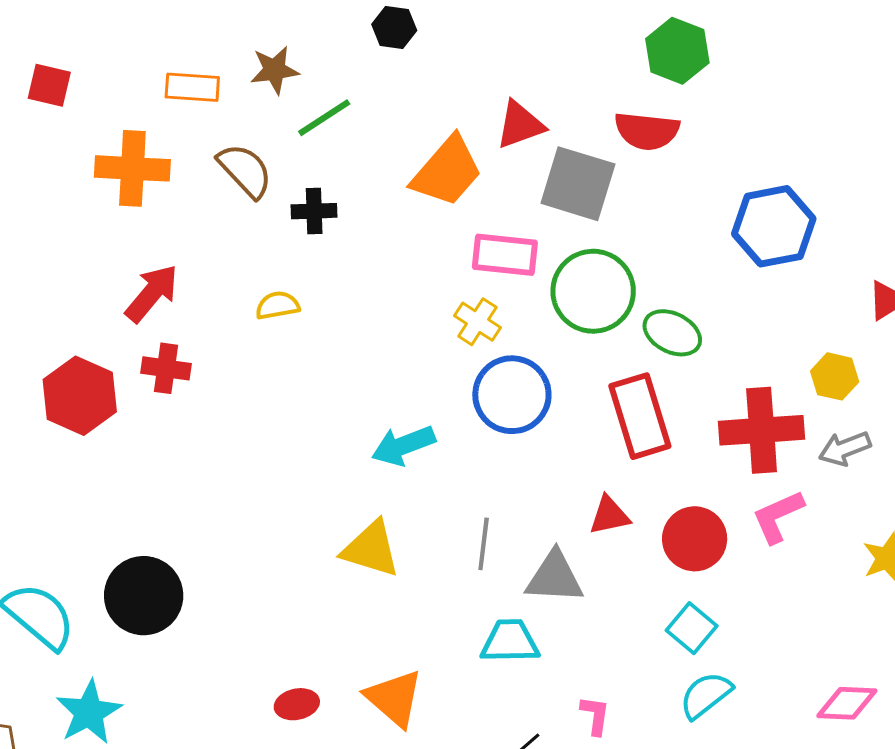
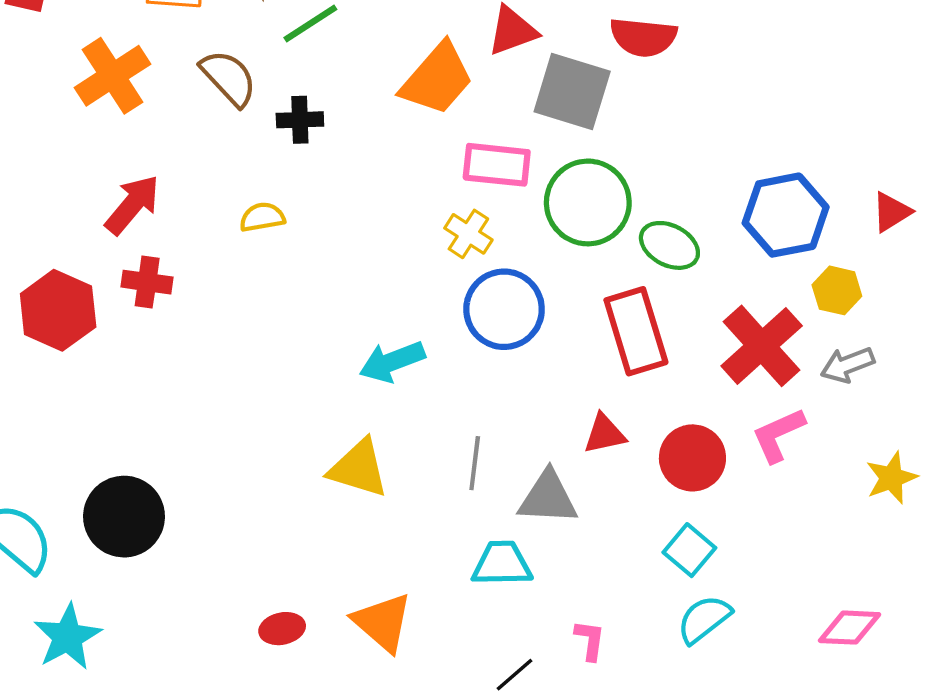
orange cross: (132, 168) -> (113, 76), turned -36
blue hexagon: (774, 226) -> (786, 215), moved
red cross: (762, 430) -> (762, 346), turned -38

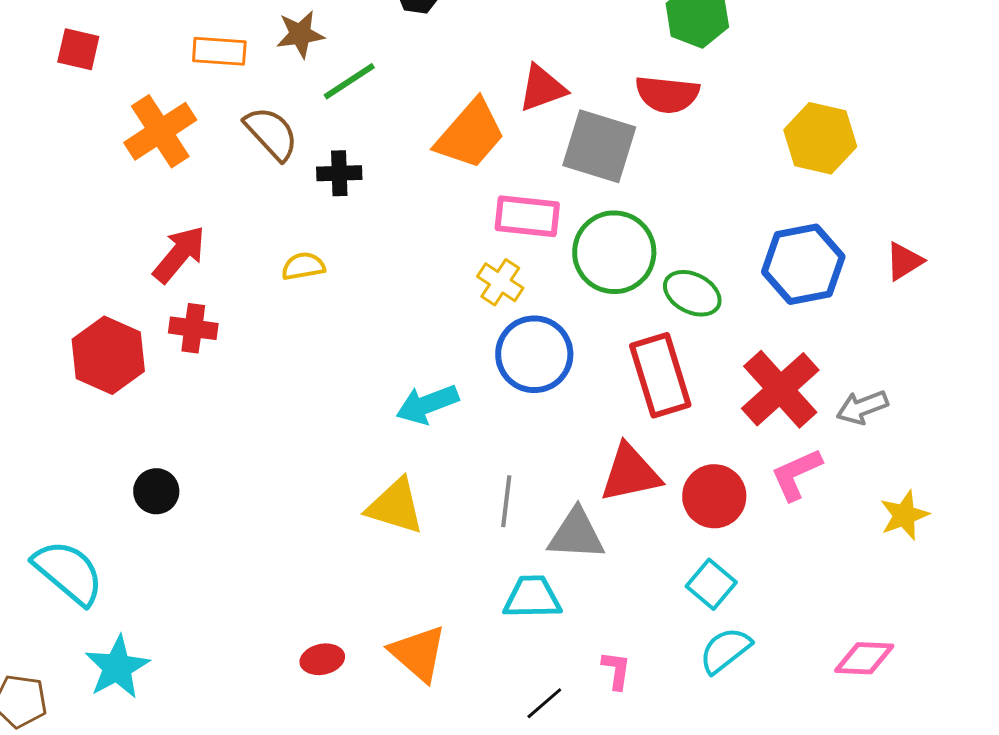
yellow hexagon: (837, 290) -> (820, 138), moved, size x1.5
red triangle: (605, 434) -> (630, 473), size x1.5
black circle: (124, 517) -> (156, 491), moved, size x0.6

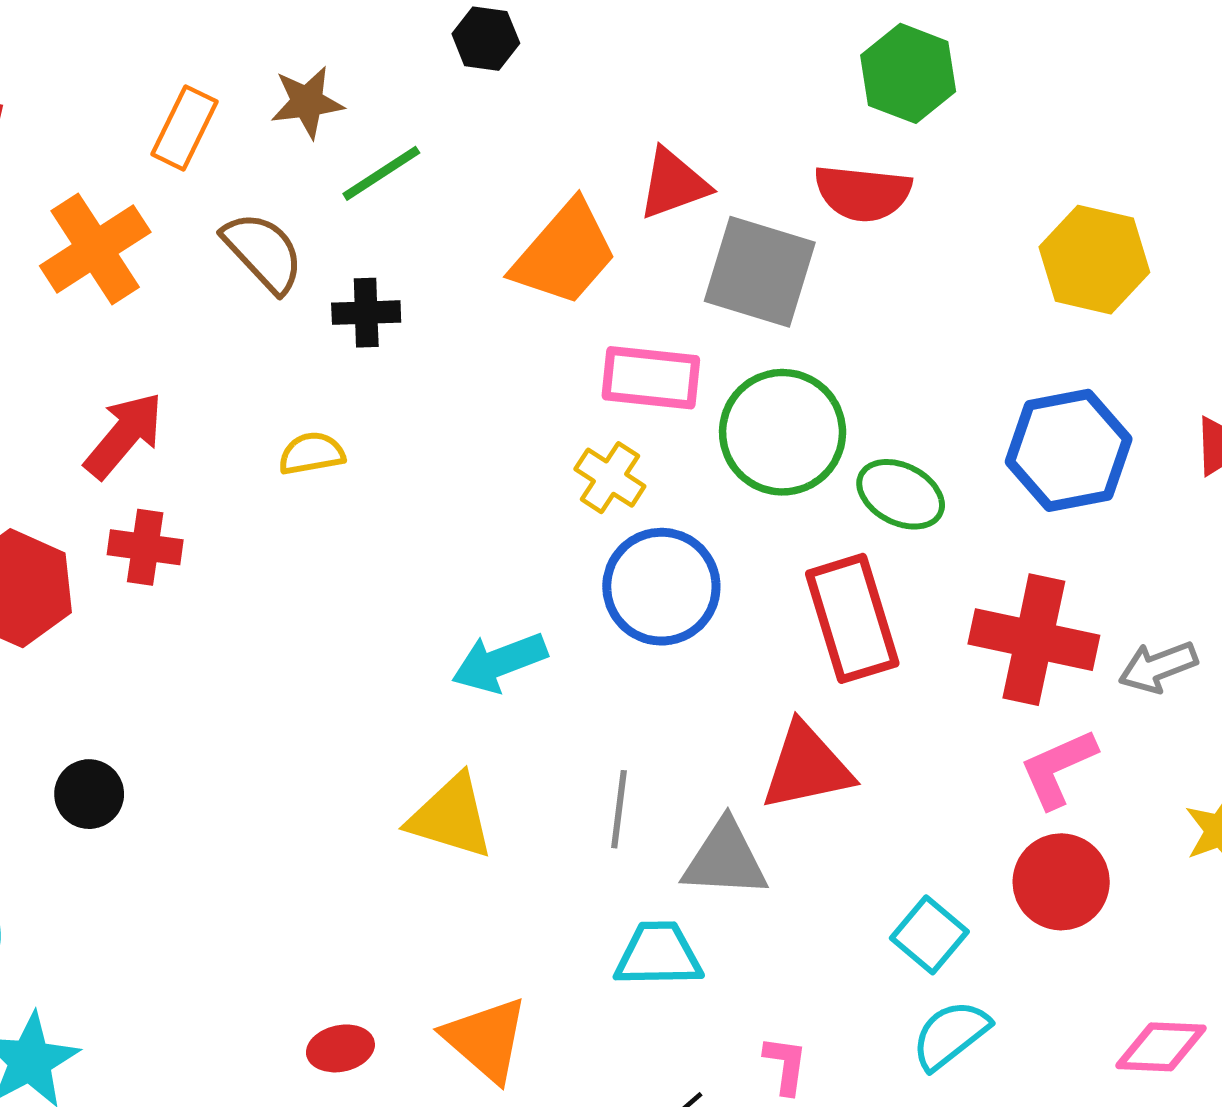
orange rectangle: (219, 51) -> (184, 128), turned -68
red cross: (780, 389) -> (1034, 640), turned -36
red circle: (714, 496) -> (1061, 882), moved

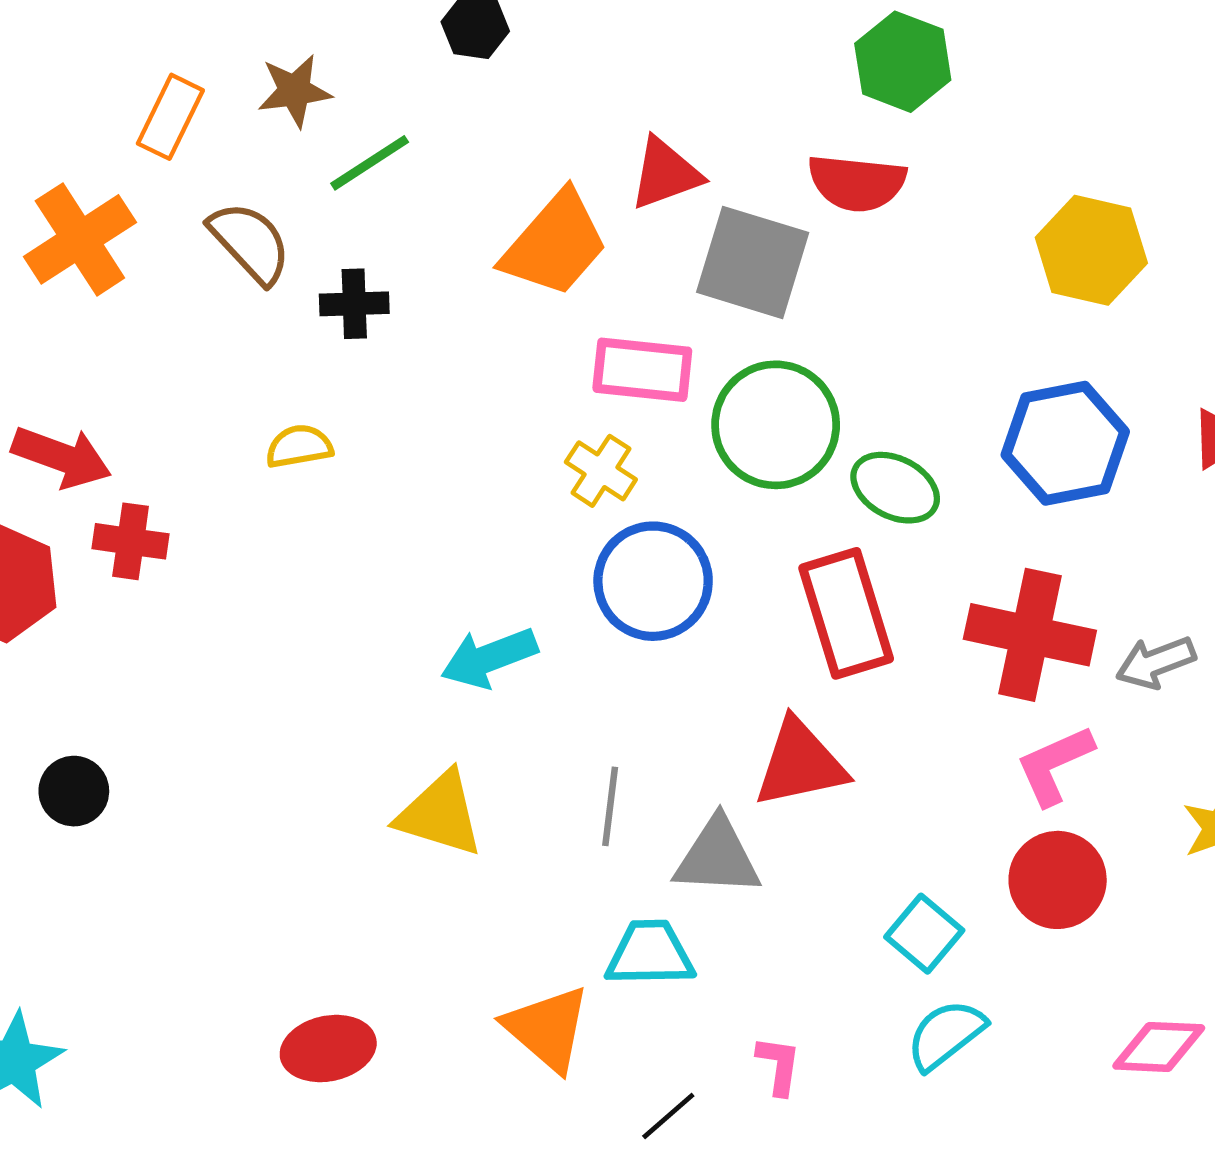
red arrow: (124, 435) -> (62, 457), moved, turned 70
orange triangle: (486, 1039) -> (547, 1029), moved
red ellipse: (340, 1048) -> (328, 1049), size x1.4

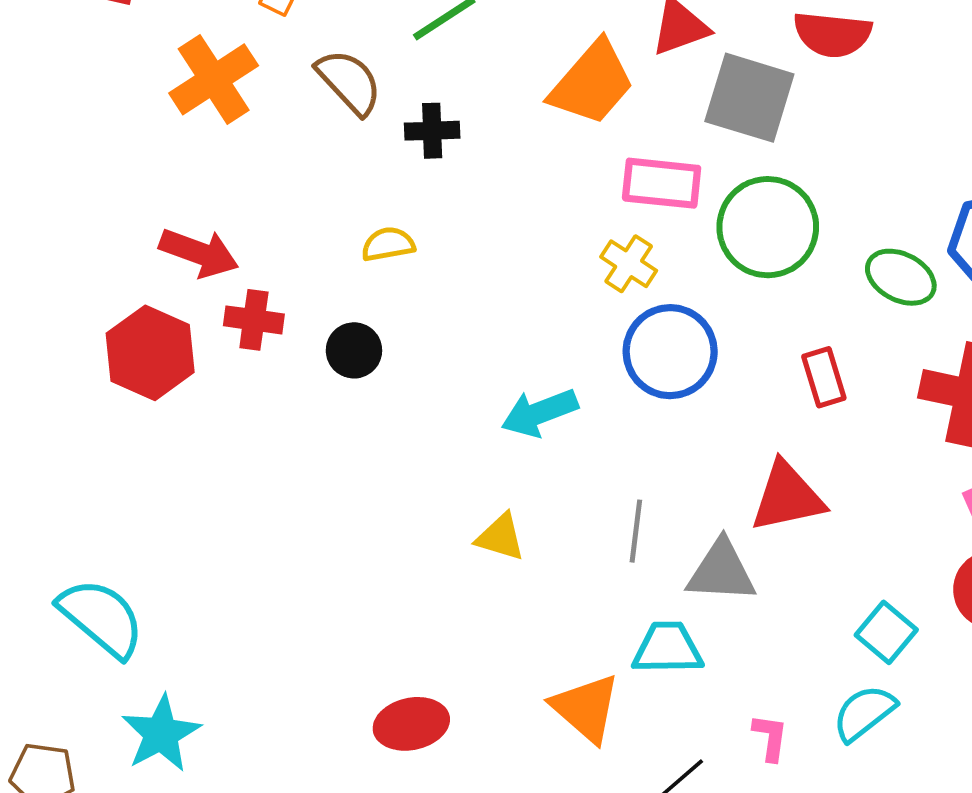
green ellipse: (895, 488) -> (901, 277), moved
red rectangle: (846, 613) -> (824, 377), size x0.6
black circle: (74, 791) -> (354, 350), moved
yellow triangle: (440, 814) -> (500, 537), size x0.7
cyan semicircle: (946, 1035) -> (864, 713), moved

